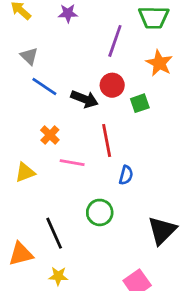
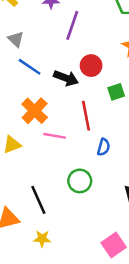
purple line: (115, 41) -> (72, 25), moved
green square: (140, 103) -> (116, 92), moved
orange cross: (50, 135) -> (35, 111), size x1.5

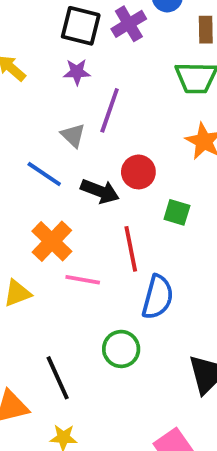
gray triangle: (16, 39) -> (73, 135), moved
green square: (116, 92) -> (177, 212), turned 36
blue semicircle: (104, 147) -> (158, 297), size x1.6

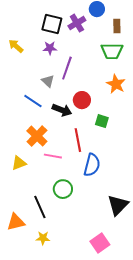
green circle: (121, 349) -> (63, 189), moved

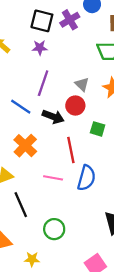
purple line: (67, 68) -> (43, 83), moved
gray triangle: (48, 81) -> (82, 84), moved
pink line: (53, 156) -> (53, 178), moved
green circle: (63, 189) -> (54, 229), moved
black line: (40, 207) -> (21, 205), moved

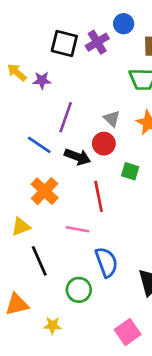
purple star: (40, 48) -> (42, 80), moved
blue semicircle: (86, 178) -> (106, 262), moved, turned -35

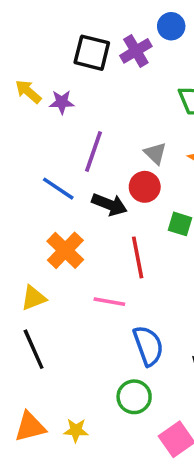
black line: (39, 261) -> (34, 349), moved
green circle: (79, 290) -> (134, 397), moved
orange triangle: (17, 304) -> (30, 427), moved

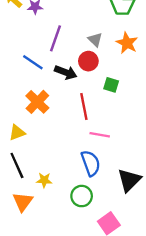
pink line: (109, 302) -> (100, 135), moved
orange triangle: (30, 427) -> (23, 202), moved, turned -40
yellow star: (76, 430) -> (44, 180), moved

